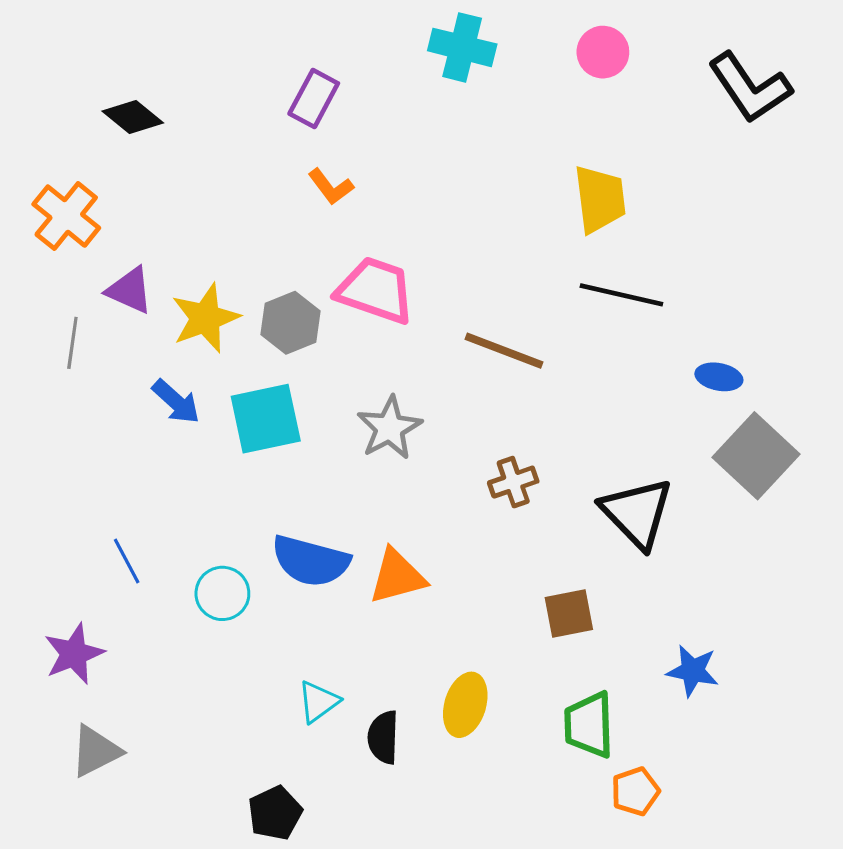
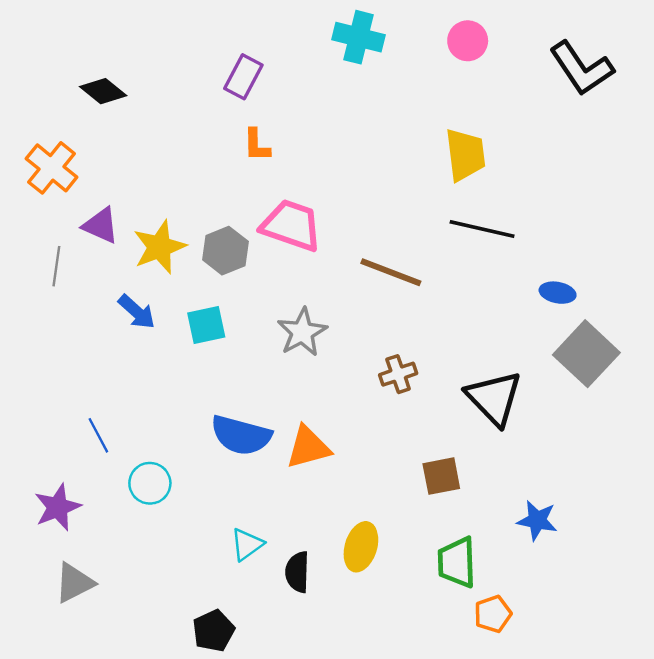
orange L-shape: (331, 187) -> (257, 145), turned 36
cyan square: (266, 419) -> (206, 325), size x0.7
cyan circle: (222, 593) -> (150, 483), moved

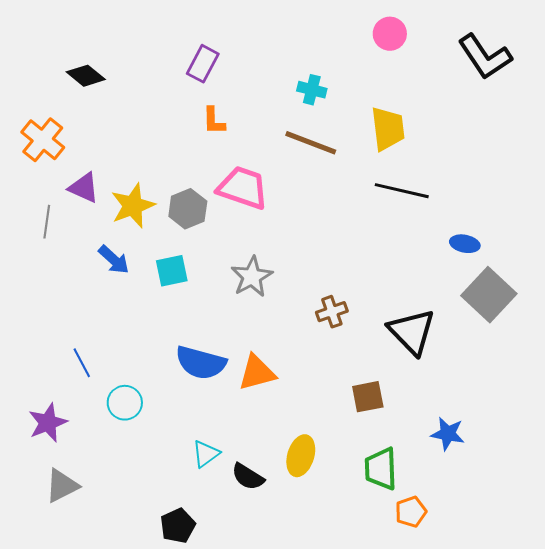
cyan cross: (359, 37) -> (312, 90), moved, size x0.7
brown line: (391, 272) -> (311, 143), moved
black semicircle: (297, 572) -> (248, 477), turned -60

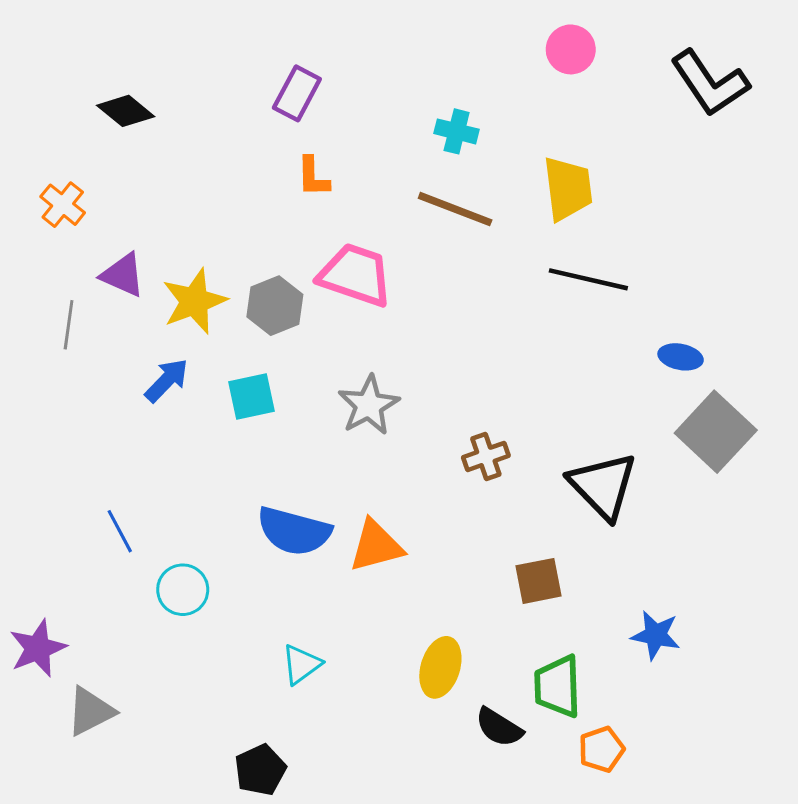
orange cross: (43, 140) -> (63, 205), size x0.7
blue arrow: (114, 260) -> (167, 380), turned -88
purple star: (48, 423) -> (38, 648), moved
black semicircle: (248, 477) -> (499, 727), moved

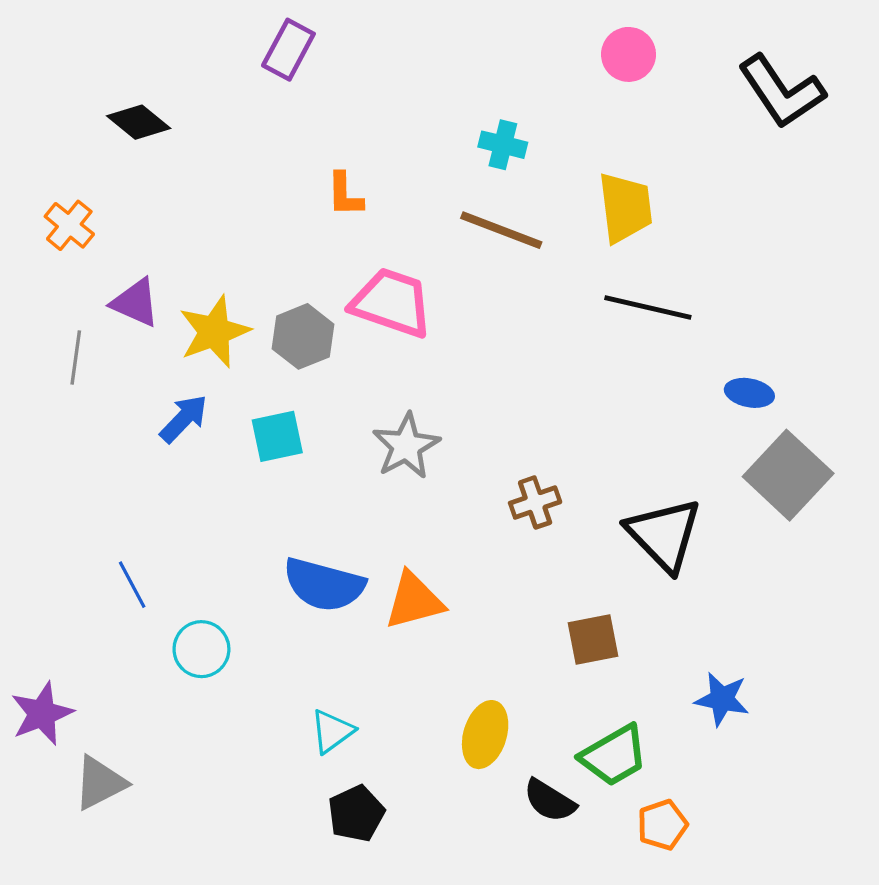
purple rectangle: (297, 93) -> (288, 50), moved
green trapezoid: (558, 686) -> (614, 755), turned -118
black pentagon: (260, 770) -> (356, 814), moved

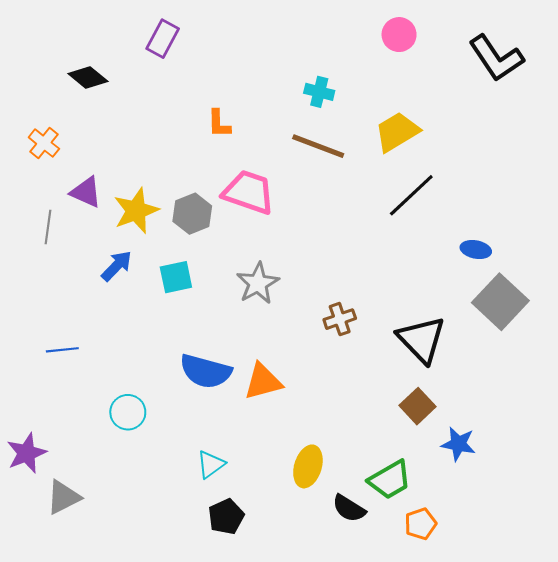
purple rectangle: (288, 50) -> (163, 39), moved
yellow trapezoid: (625, 208) -> (397, 132), turned -114
black line: (648, 307) -> (411, 195), turned -56
blue line: (132, 585) -> (62, 350), moved, turned -68
brown square: (593, 639) -> (417, 406), moved, turned -32

